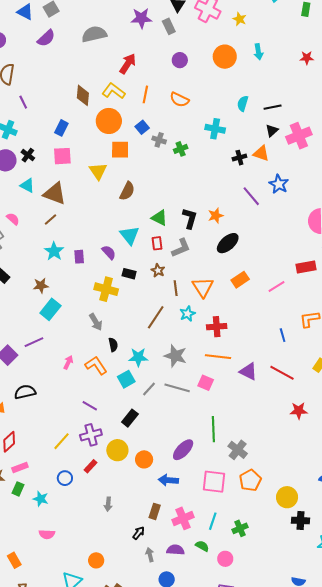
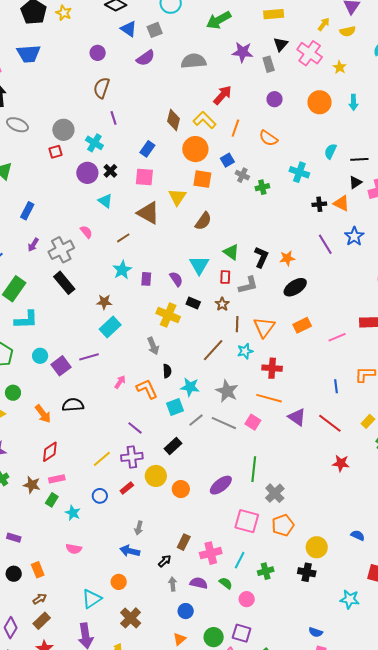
brown triangle: (55, 194) -> (148, 213), moved
blue arrow: (168, 480) -> (130, 551), moved
black cross: (301, 521) -> (307, 572), moved

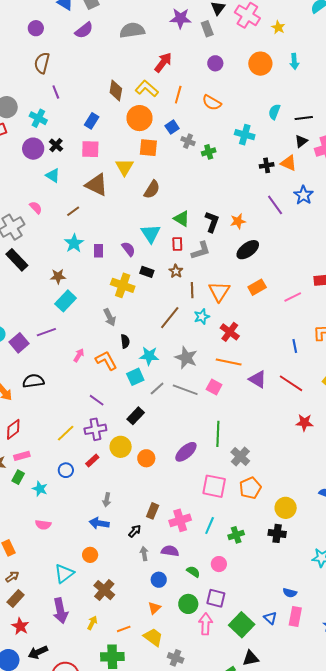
red cross: (272, 368) -> (230, 332), turned 36
green semicircle: (226, 583) -> (193, 572), moved

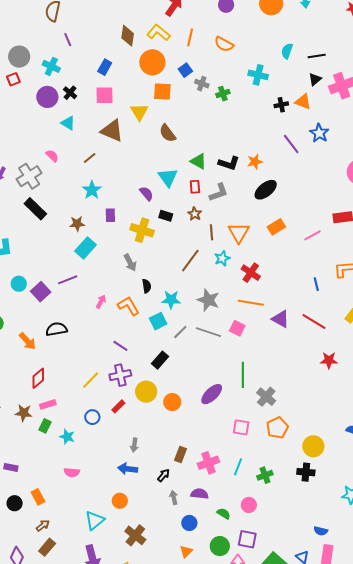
brown semicircle: (152, 189) -> (168, 133), turned 114
black L-shape: (212, 222) -> (229, 163), turned 90
purple rectangle: (99, 251) -> (110, 215), moved
pink square: (214, 486) -> (241, 427), size x0.7

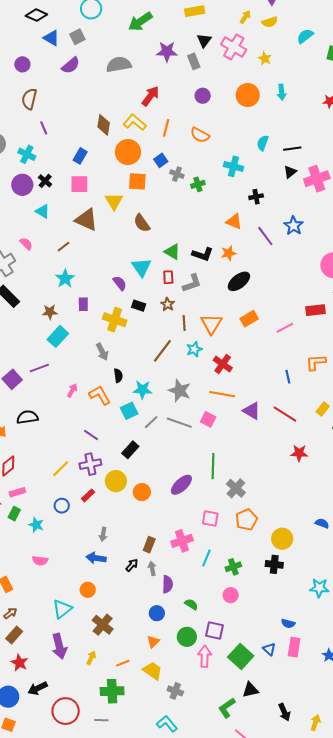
orange triangle: (303, 102) -> (234, 222), moved
pink cross: (208, 463) -> (182, 541), moved
purple semicircle: (200, 494) -> (168, 584), turned 84
gray arrow: (174, 497) -> (152, 568), moved
pink circle: (249, 505) -> (231, 595), moved

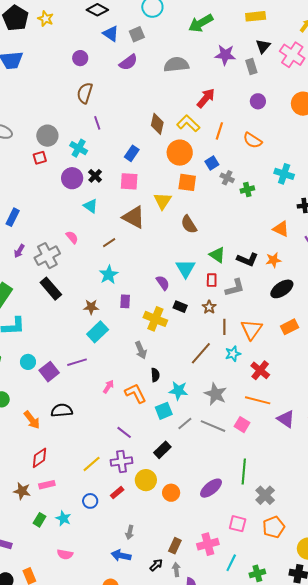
green rectangle: (14, 514) -> (39, 520), moved

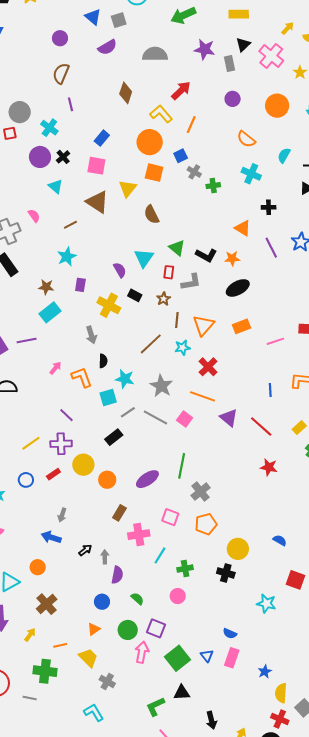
brown diamond: (157, 124) -> (126, 93), moved
orange semicircle: (253, 140) -> (246, 139), moved
black rectangle: (162, 450) -> (114, 437), moved
brown rectangle: (175, 546) -> (119, 513), moved

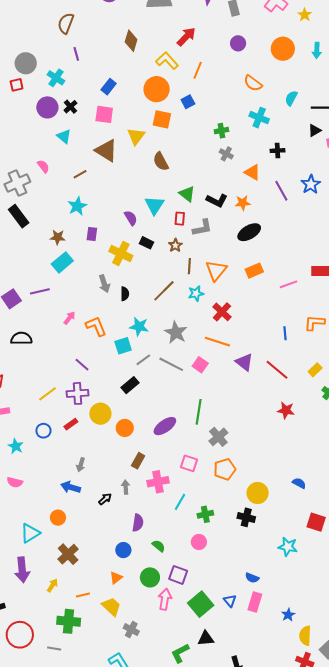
gray cross: (194, 172) -> (226, 154), moved
black semicircle: (103, 361) -> (125, 294), moved
gray arrow: (105, 557) -> (126, 487), moved

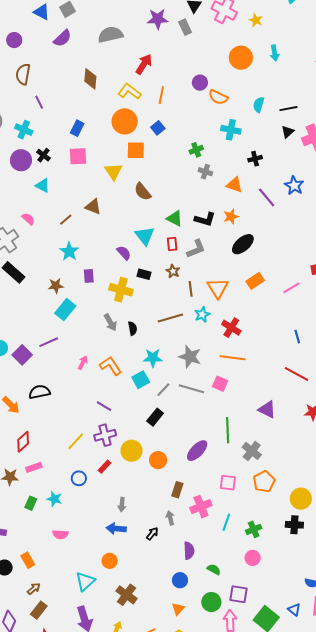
purple circle: (238, 43) -> (200, 83), moved
brown triangle: (106, 151) -> (93, 207), moved, size x0.7
brown line: (164, 291) -> (170, 318), turned 40
purple triangle: (244, 362) -> (267, 409), moved

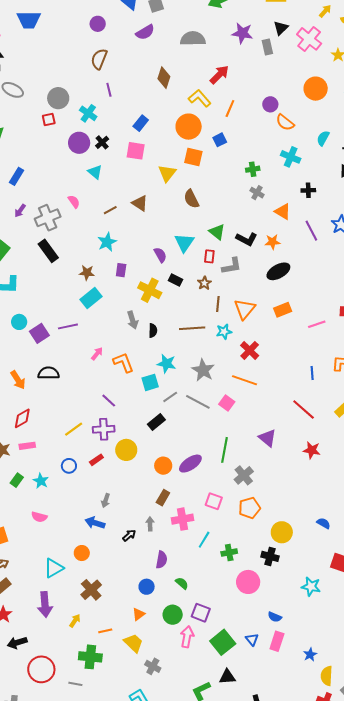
orange circle: (158, 460) -> (163, 466), moved
pink circle: (253, 558) -> (248, 582), moved, size x1.5

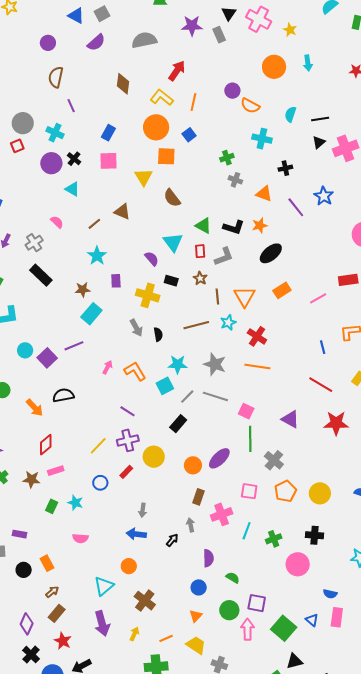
gray cross: (48, 218) -> (34, 243), size x0.7
pink square: (227, 403) -> (246, 411), moved
red star: (312, 450) -> (336, 423), size x1.4
yellow circle: (282, 532) -> (320, 493), moved

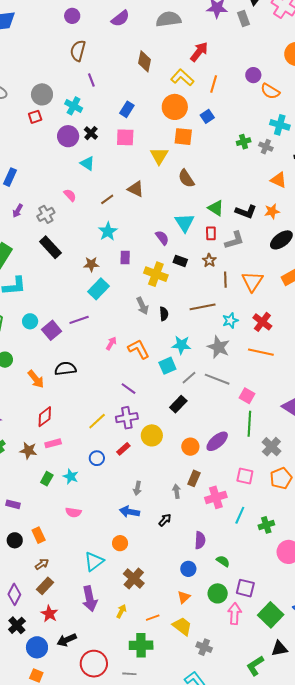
gray cross: (235, 180) -> (266, 147), moved
cyan star: (228, 323) -> (230, 321), moved
gray arrow: (191, 525) -> (177, 491), moved

